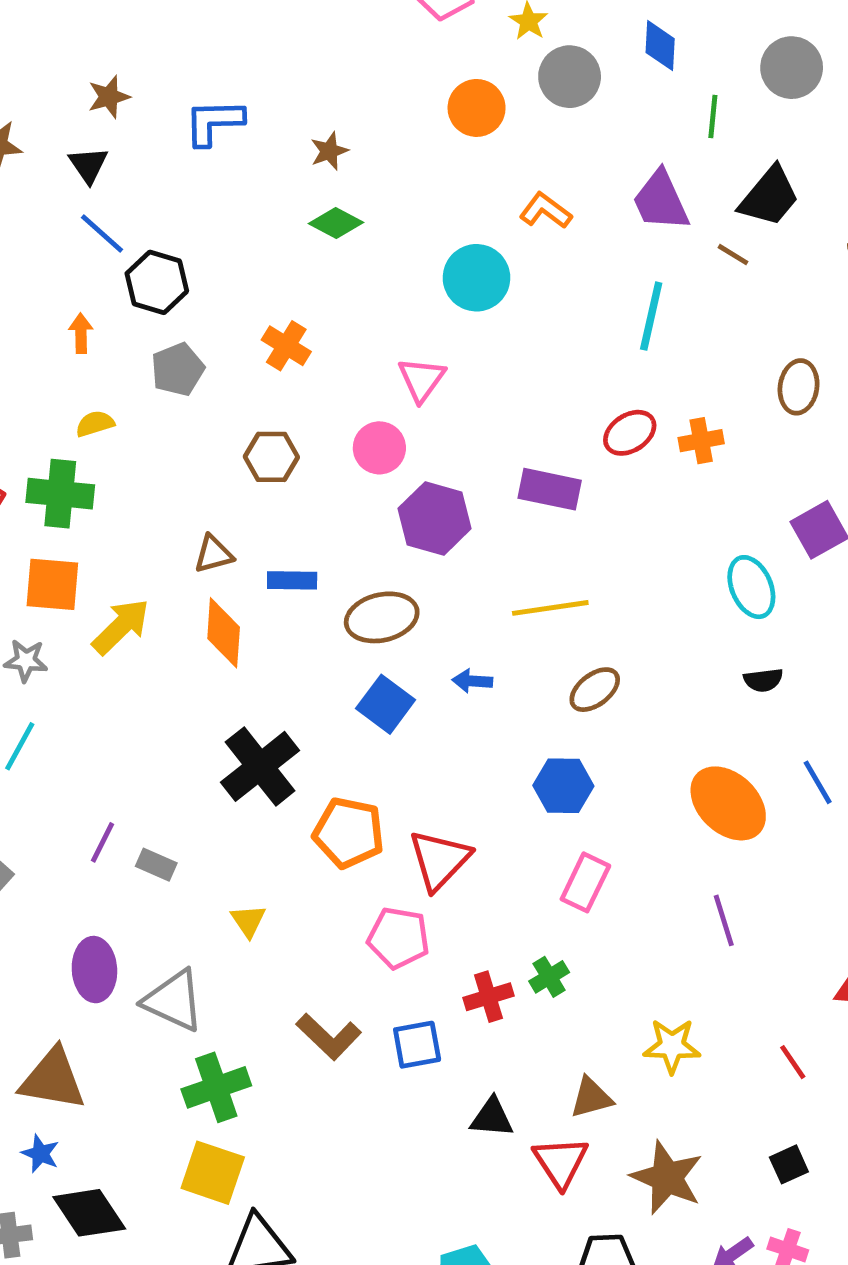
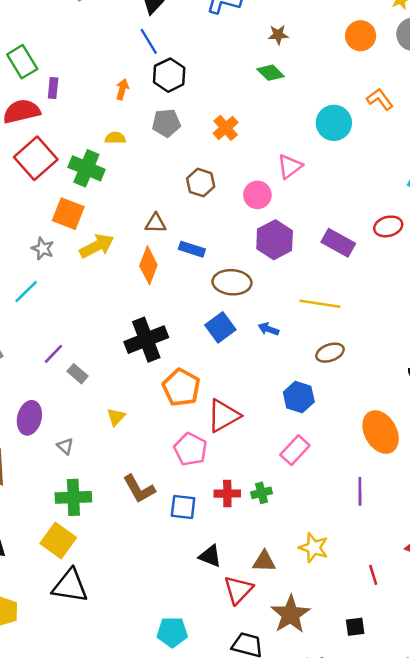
gray triangle: (174, 1001) -> (65, 446), size x0.5

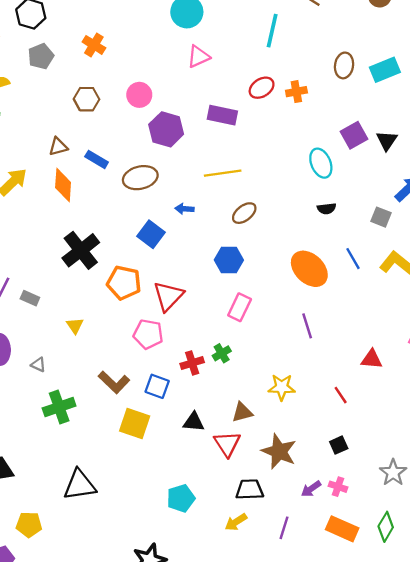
pink triangle: (290, 166) -> (198, 57), moved, turned 30
blue rectangle: (192, 249) -> (97, 159), turned 30
blue square: (220, 327) -> (151, 234), moved
blue square: (183, 507) -> (157, 386), turned 30
yellow square: (58, 541) -> (135, 424), moved

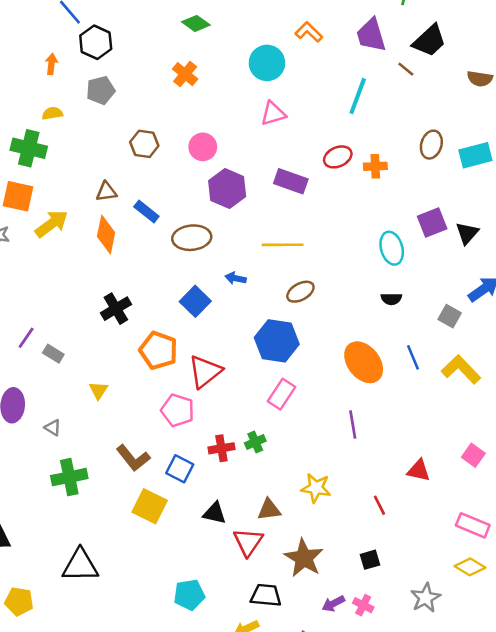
orange cross: (94, 45) -> (185, 74), moved
black cross: (81, 250) -> (116, 309), size x0.7
blue hexagon: (229, 260) -> (277, 341), size x1.4

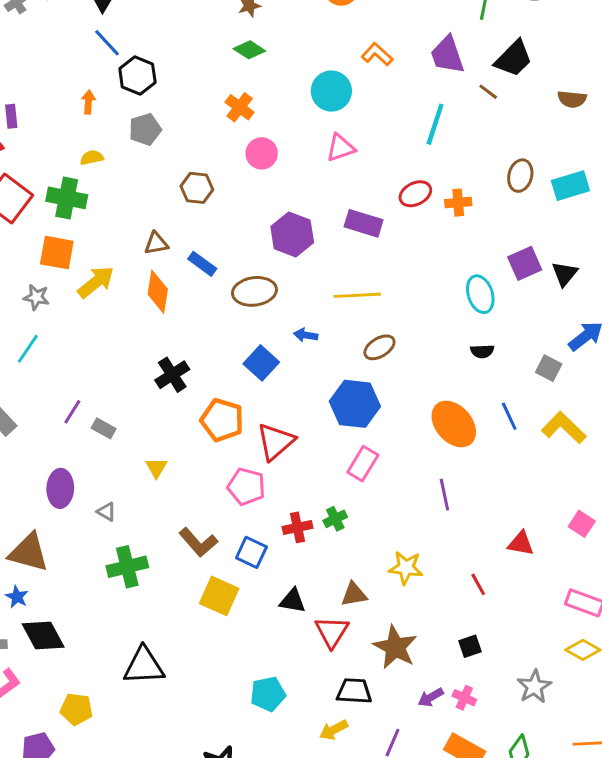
pink circle: (203, 147) -> (262, 153), moved

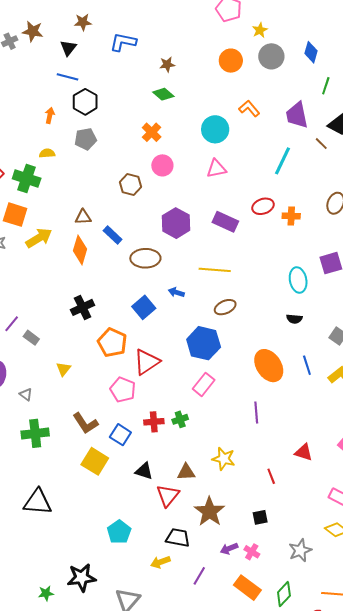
blue line: (107, 43) -> (67, 77), turned -40
brown hexagon: (197, 188) -> (130, 184), moved
cyan pentagon: (268, 694) -> (119, 532), turned -30

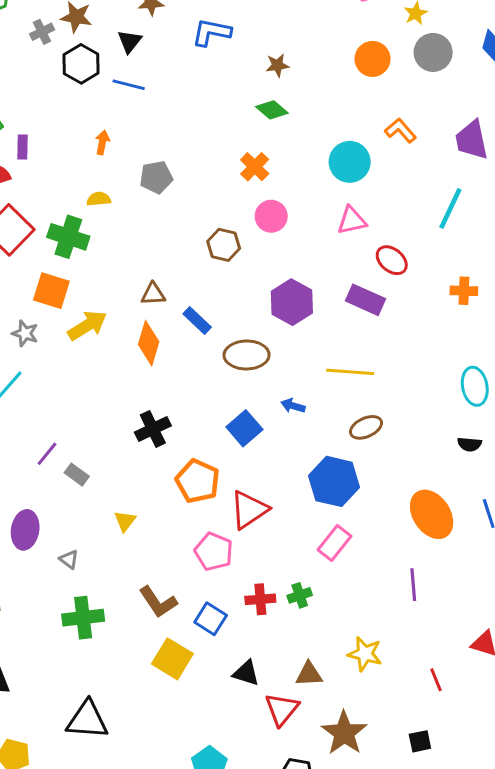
black hexagon: (85, 102) -> (81, 64), moved
red ellipse: (263, 206) -> (392, 260), moved, turned 60

